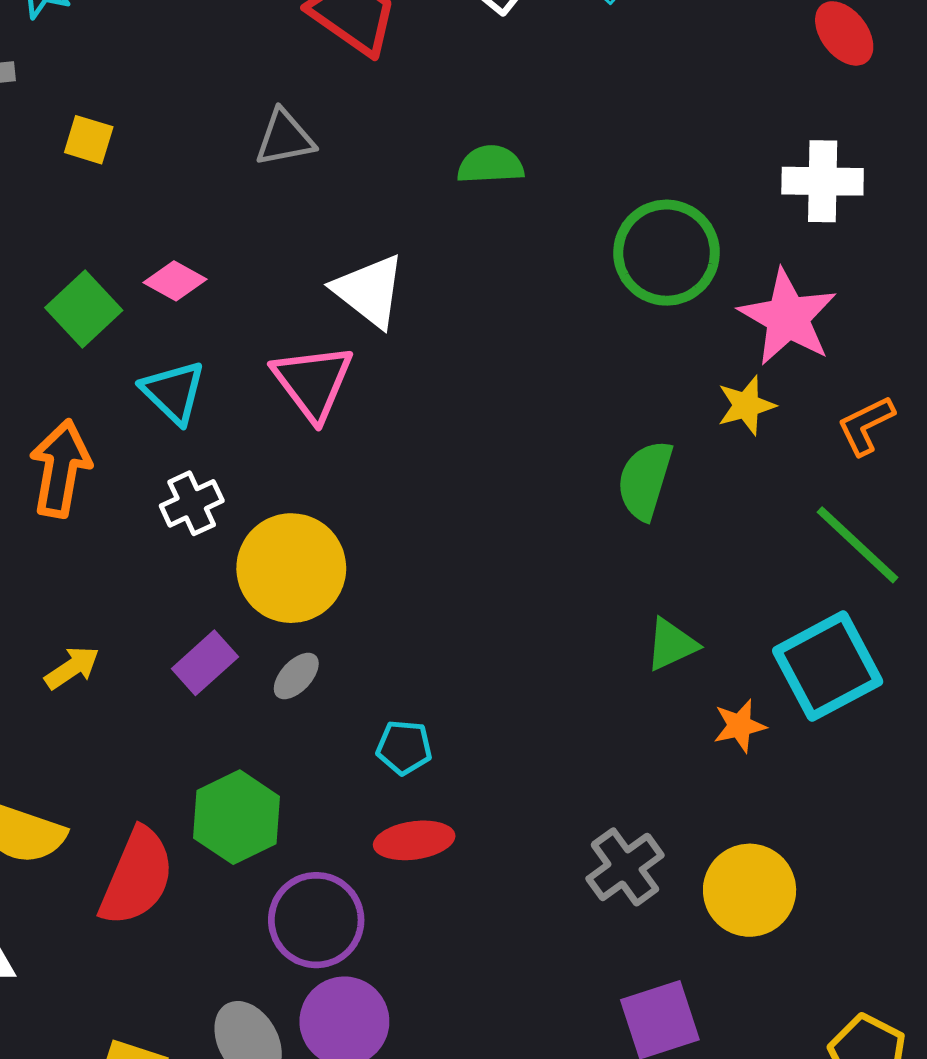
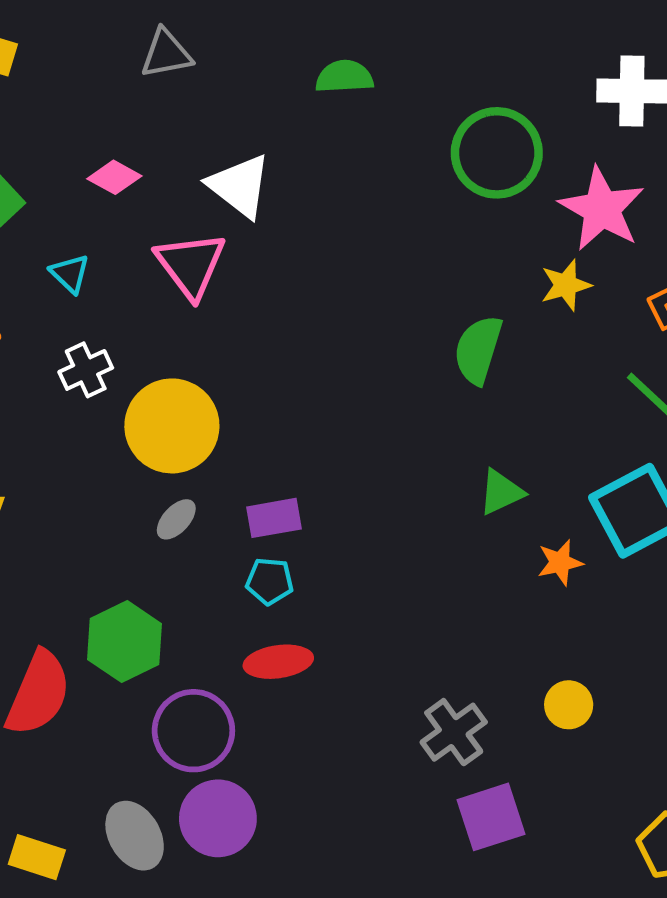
pink diamond: (175, 281) -> (114, 177), moved
cyan triangle: (173, 392) -> (70, 274), size x0.7
purple rectangle: (205, 663) -> (274, 518), moved, turned 32
gray cross: (625, 867) -> (454, 732), moved
yellow circle: (750, 890) -> (569, 705), size x0.6

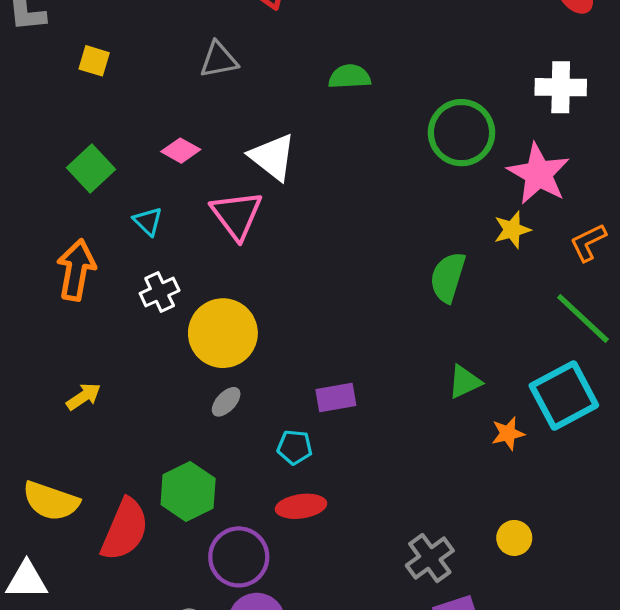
purple rectangle: (274, 518) -> (336, 398), moved

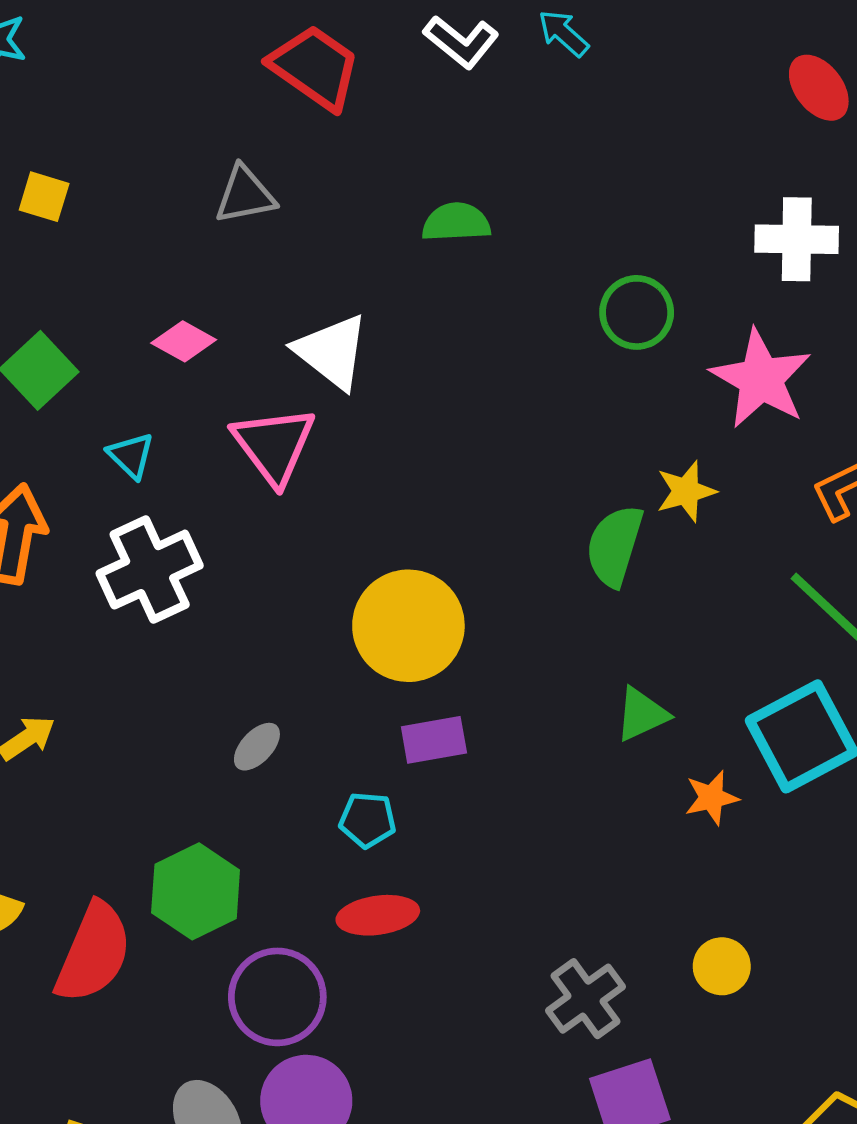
green circle: (461, 133) -> (637, 312), size x0.7
yellow star: (512, 230) -> (686, 491), moved
white cross: (160, 292) -> (150, 570), size x1.6
yellow circle: (223, 333) -> (408, 626), moved

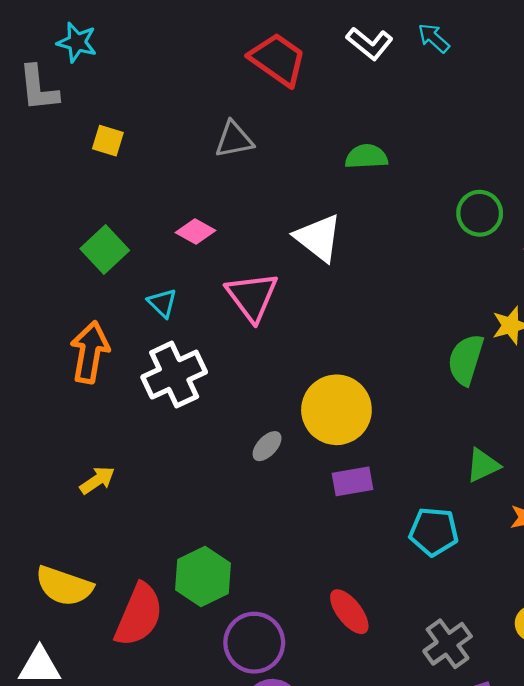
white triangle: (332, 352) -> (318, 238), moved
gray ellipse: (257, 747) -> (267, 446), moved
cyan pentagon: (368, 820) -> (434, 532), moved, size x1.4
red ellipse: (378, 915) -> (349, 612), moved, turned 60

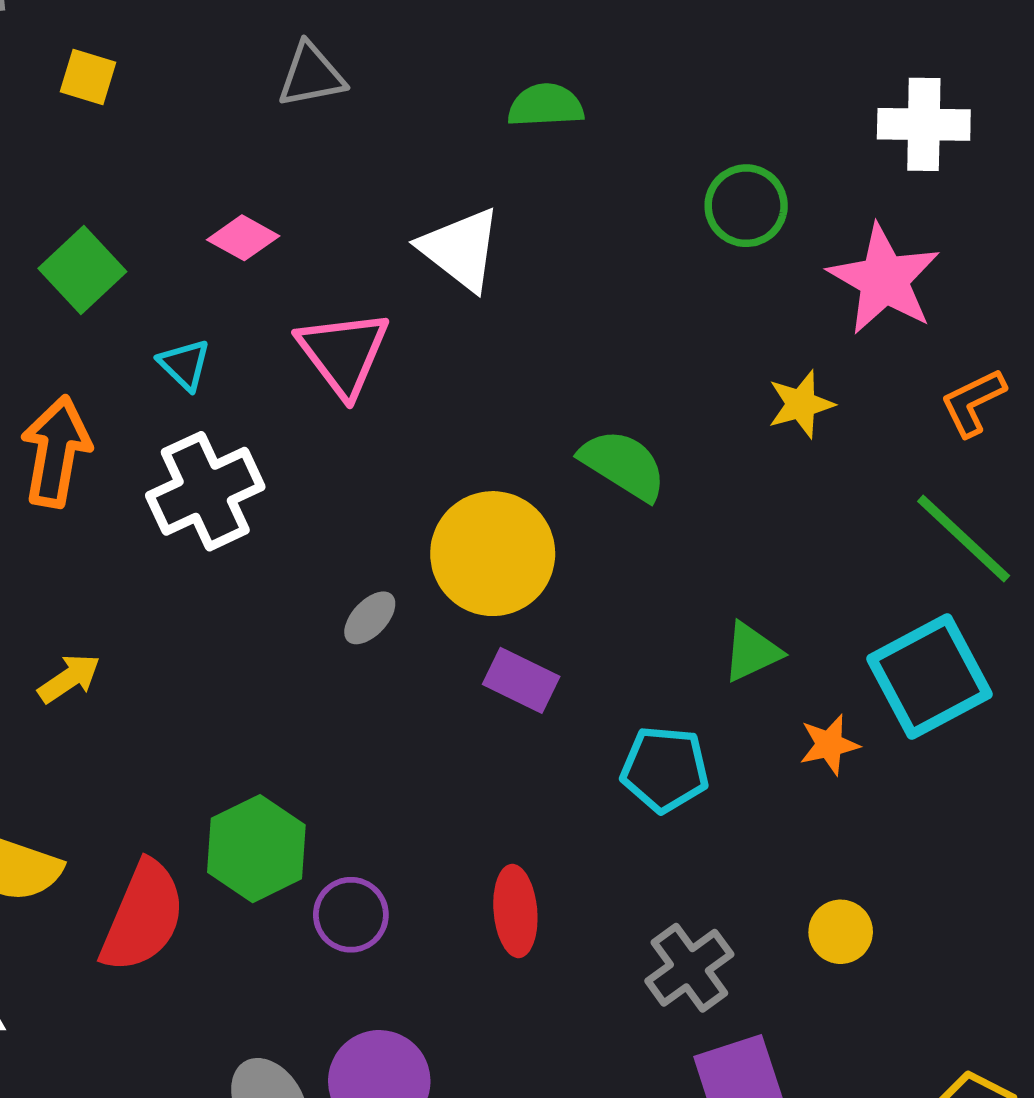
green semicircle: (466, 360) -> (623, 465), moved, turned 105
purple rectangle: (353, 481) -> (521, 680), turned 36
red ellipse: (349, 612) -> (515, 911), turned 33
purple circle: (254, 643) -> (351, 915), moved, size x0.7

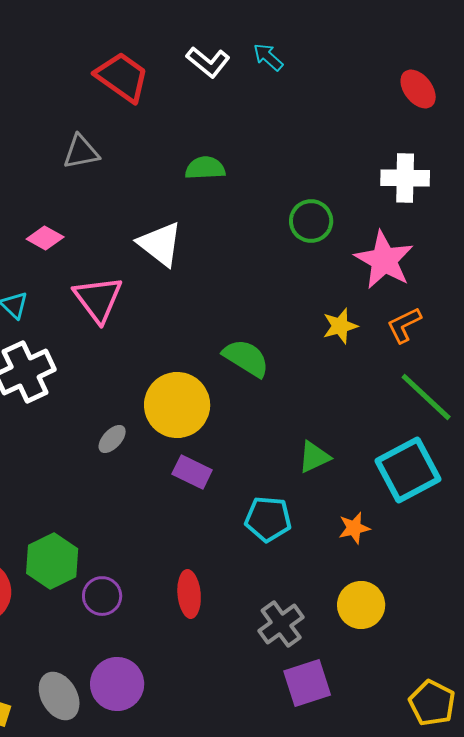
orange L-shape: (973, 402) -> (404, 325), moved
orange star: (829, 745) -> (354, 528), moved
yellow circle: (841, 932) -> (361, 605), size x1.4

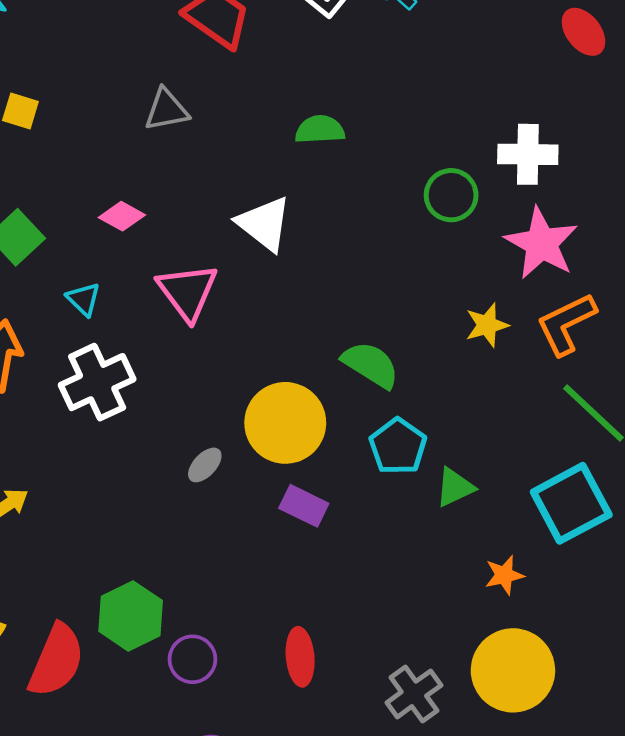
white cross: (405, 178) -> (528, 154), moved
orange L-shape: (404, 325) -> (566, 324), size x1.4
cyan pentagon: (268, 519) -> (398, 446), moved, turned 30
yellow circle: (361, 605) -> (513, 670), size x1.4

